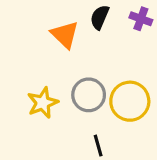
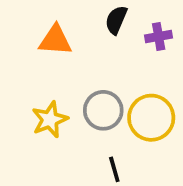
purple cross: (141, 19) -> (159, 37), moved, turned -30
orange triangle: (65, 35) -> (55, 40), moved, turned -40

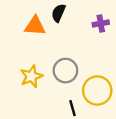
black semicircle: (116, 20) -> (58, 13), moved
yellow circle: (151, 118) -> (97, 91), moved

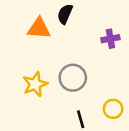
purple cross: (101, 24) -> (110, 39), moved
yellow circle: (97, 91) -> (113, 109), moved, size x0.6

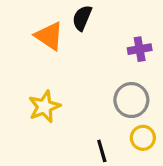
orange triangle: (39, 28) -> (49, 36), turned 30
gray circle: (73, 78) -> (131, 100), moved

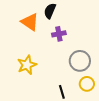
purple cross: (140, 49) -> (59, 34), moved

